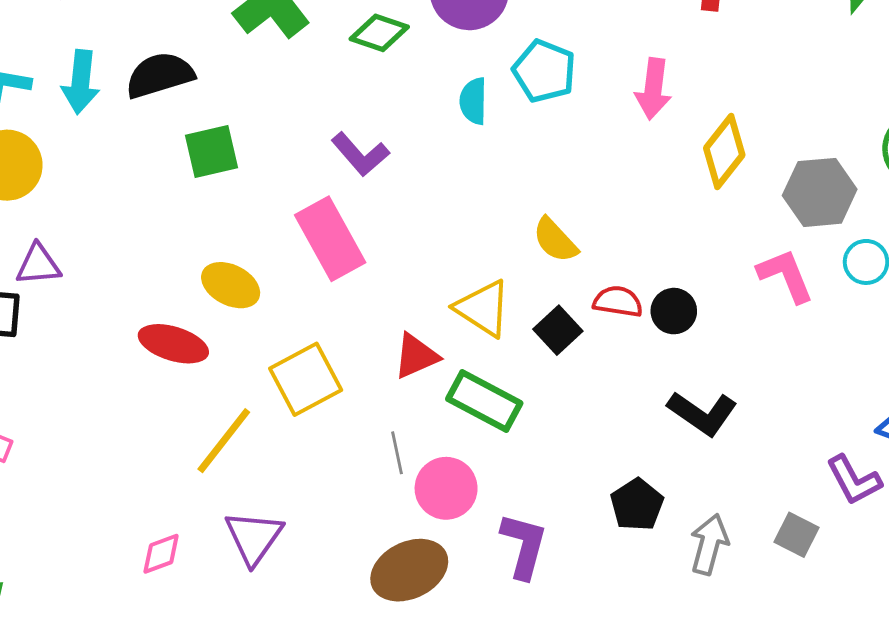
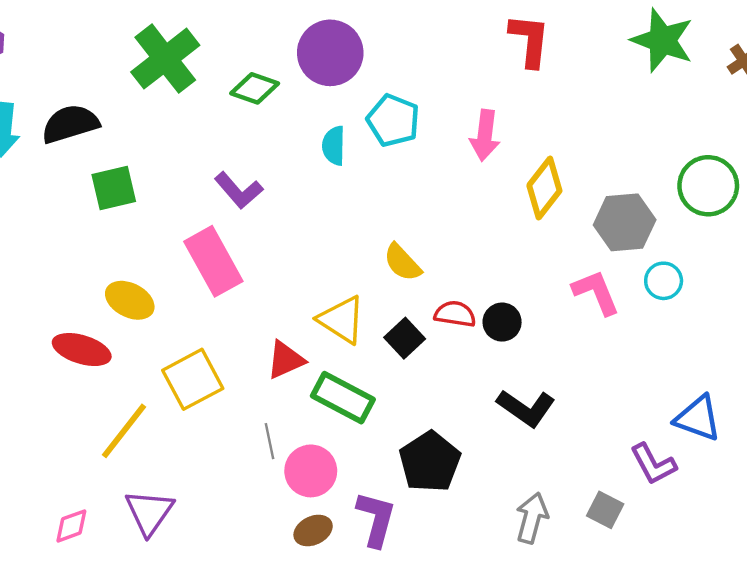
black pentagon: (637, 505) -> (430, 462), moved, size x1.4
brown ellipse: (409, 570) -> (313, 530), moved, size x0.6

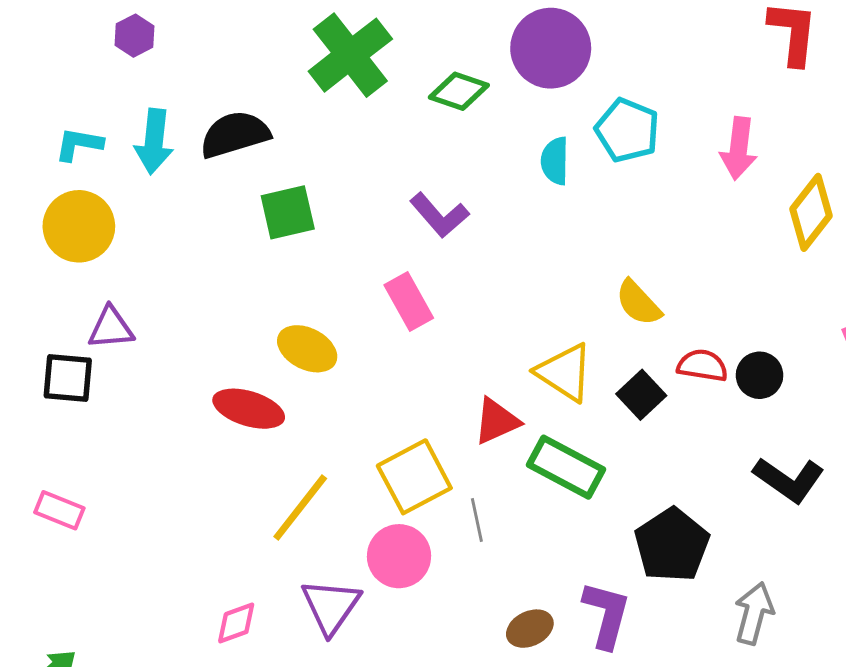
pink rectangle: (213, 261) -> (409, 301), size x0.7
yellow square: (193, 379) -> (414, 477), moved
pink circle: (311, 471) -> (399, 556), moved
gray arrow: (532, 518) -> (754, 613), moved

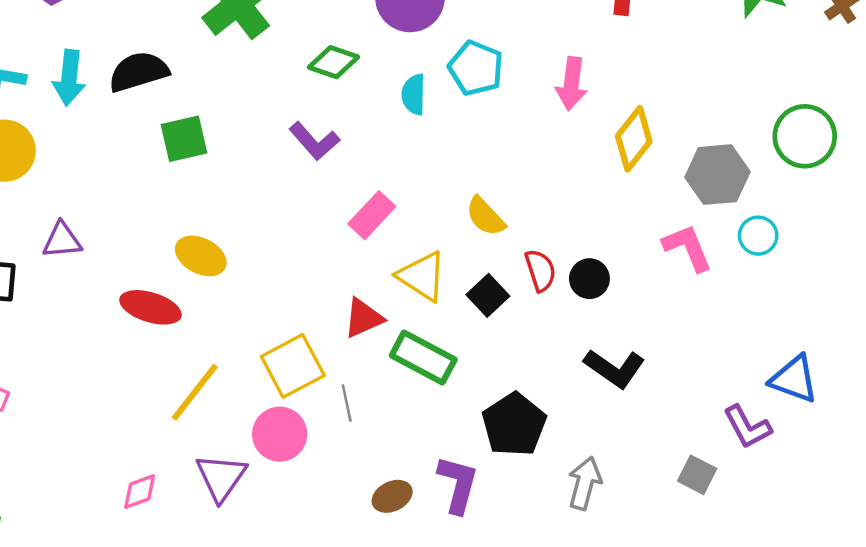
green diamond: (459, 91) -> (333, 62), moved
pink rectangle: (409, 301) -> (372, 215), moved, turned 72
purple triangle: (111, 328) -> (62, 240), moved
red semicircle: (702, 365) -> (540, 270), turned 63

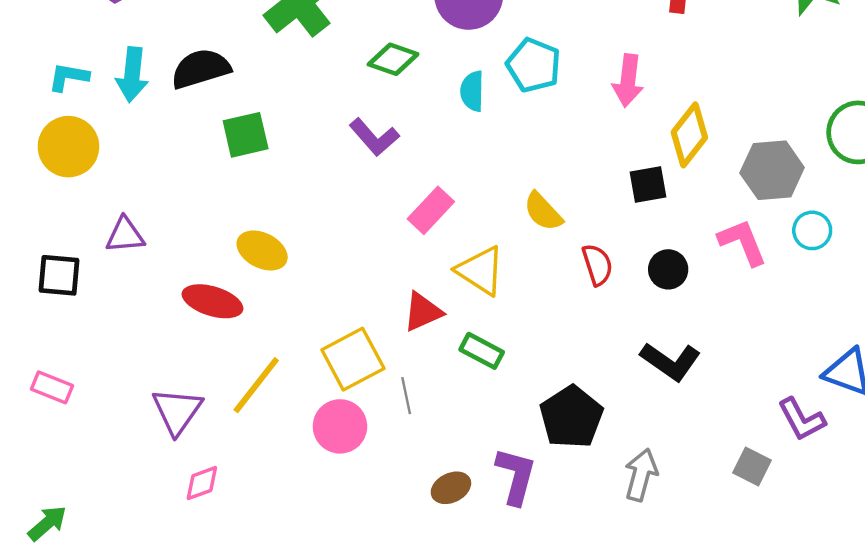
black circle: (589, 279) -> (668, 269), moved
black square: (488, 295) -> (648, 184), moved, turned 33
green rectangle: (423, 358) -> (482, 351), size x0.7
purple triangle: (221, 477) -> (177, 411), moved

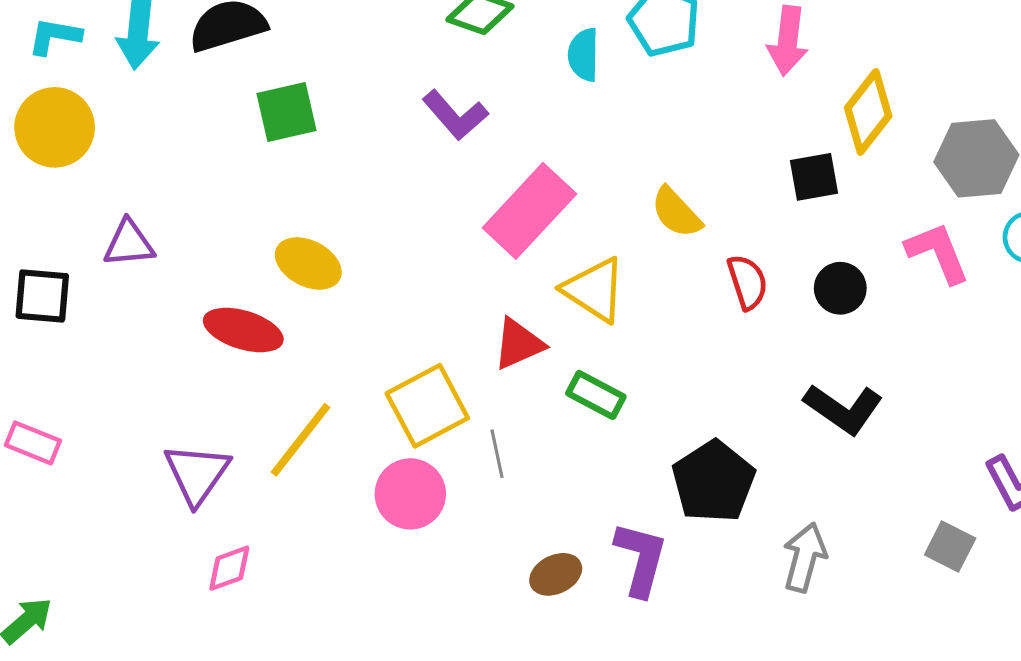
pink rectangle: (431, 210) -> (529, 211), size x1.5

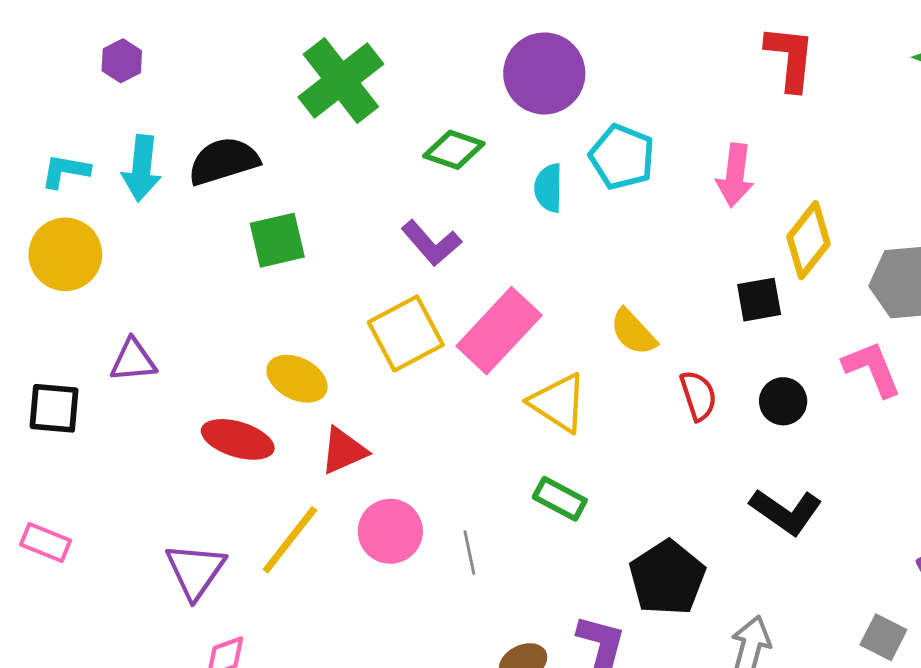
red triangle: (519, 344) -> (344, 451), moved
yellow square: (427, 406) -> (406, 333), moved
pink circle: (410, 494) -> (390, 531), moved

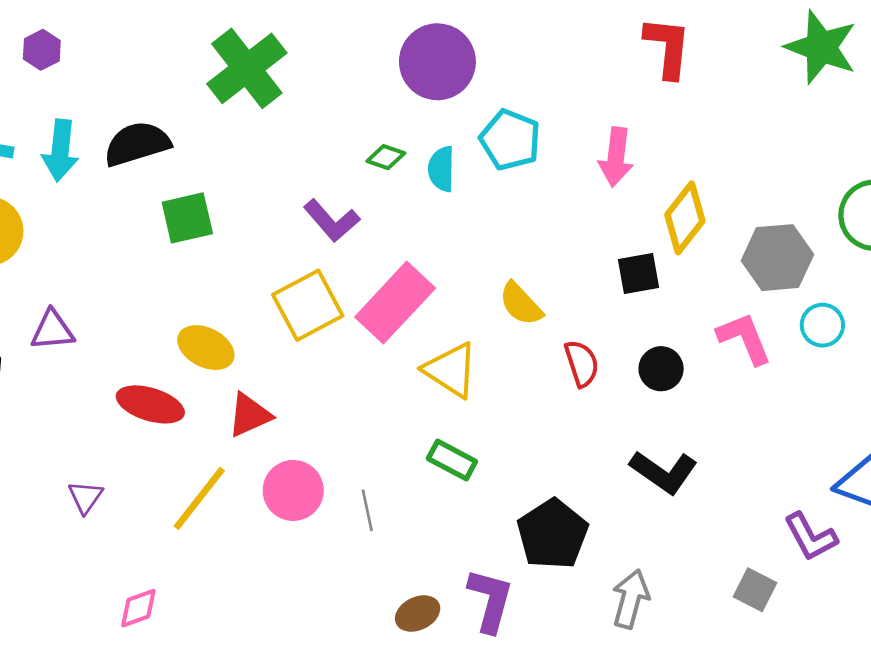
green diamond: (454, 150) -> (386, 157), moved, size x0.7
purple triangle: (195, 571) -> (85, 497), moved, size x0.6

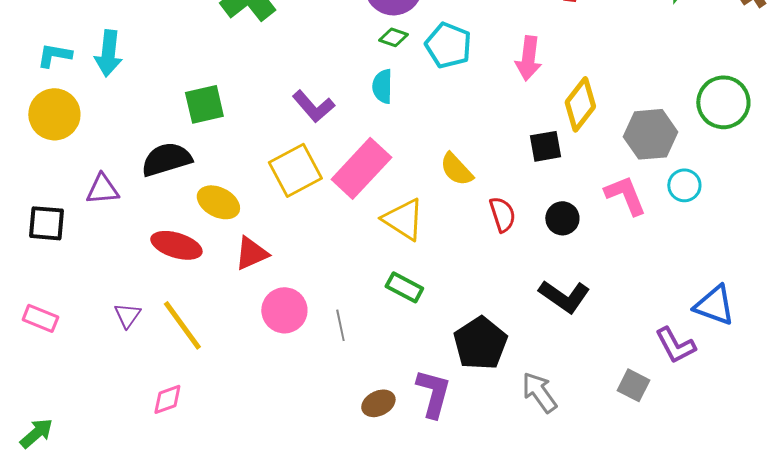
black semicircle: (137, 144) -> (166, 159), moved
green diamond: (386, 157) -> (393, 37), moved
cyan semicircle: (441, 169) -> (382, 86), moved
yellow line: (199, 498) -> (182, 325), moved, turned -74
gray arrow: (631, 599) -> (539, 392), turned -51

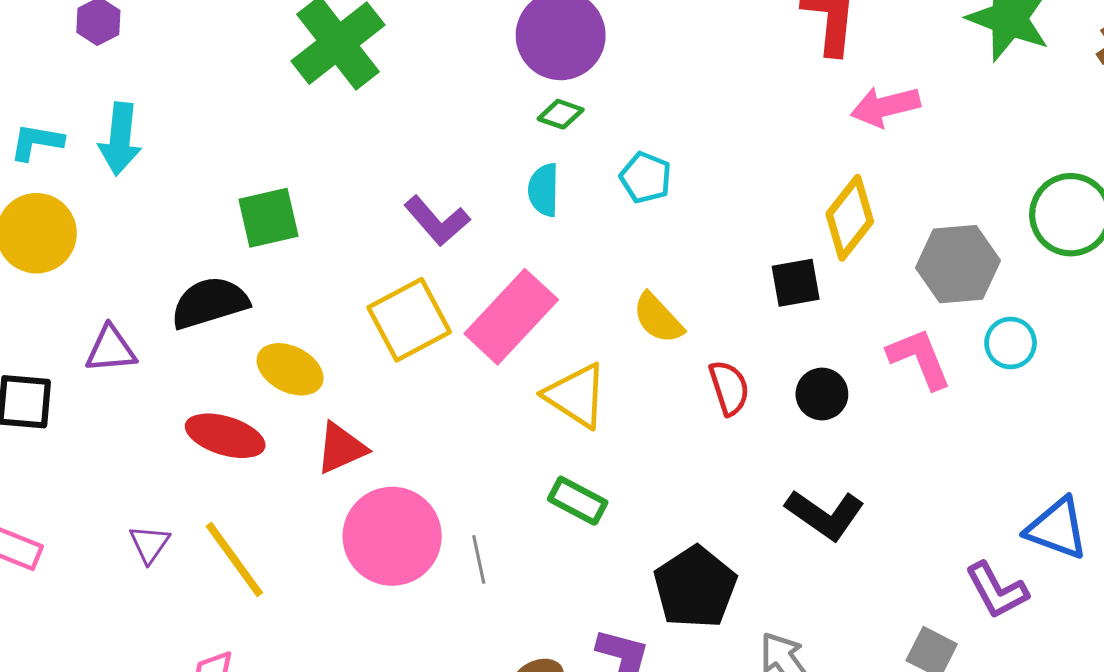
cyan pentagon: (448, 45) -> (646, 178), moved, size x0.7
pink arrow: (528, 58) -> (885, 106), moved, turned 69
pink circle: (284, 310) -> (392, 536), size x1.4

